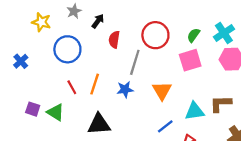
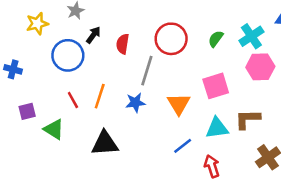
black arrow: (98, 21) -> (93, 35), moved
yellow star: (41, 22) -> (37, 24), turned -30
pink square: (190, 60) -> (216, 86), moved
blue cross: (21, 61) -> (13, 69), turned -32
purple square: (33, 109) -> (27, 111), moved, turned -32

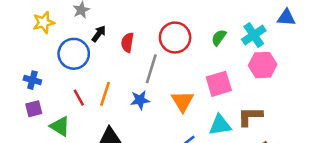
blue cross: (13, 69) -> (32, 80), moved

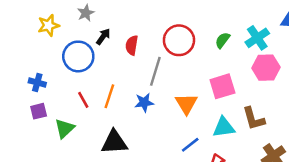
brown L-shape: (250, 116) -> (254, 119), turned -105
green triangle: (60, 126) -> (65, 129), turned 45

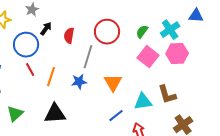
pink square: (222, 86) -> (148, 57), moved, turned -35
red line: (83, 100) -> (30, 70), moved
green triangle: (65, 129) -> (15, 114), moved

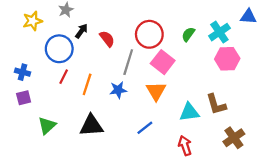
red semicircle: (69, 36) -> (107, 39), turned 133
pink square: (148, 57) -> (163, 62), moved
red line: (30, 70) -> (64, 77), turned 56
blue line: (116, 116) -> (145, 128), moved

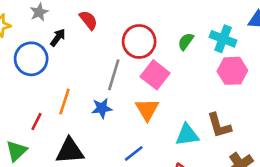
cyan cross: (219, 32) -> (223, 39), turned -35
red semicircle: (107, 39) -> (88, 20), moved
red line: (64, 77) -> (36, 121), moved

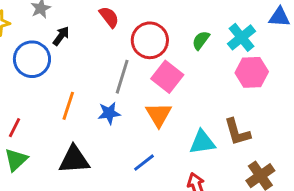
red semicircle: (88, 20) -> (109, 17), moved
cyan cross: (223, 39) -> (242, 37), turned 30
red line: (36, 121) -> (14, 128), moved

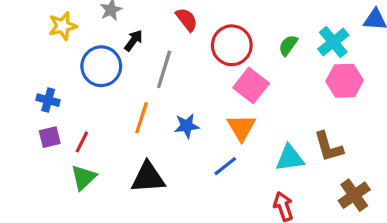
gray line: (122, 77) -> (164, 69), moved
blue line: (144, 163) -> (225, 166), moved

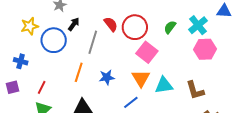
red semicircle: (187, 20) -> (111, 24), moved
yellow star: (63, 26) -> (30, 26), moved
purple square: (50, 137) -> (13, 87), moved
cyan triangle: (290, 158) -> (164, 85), moved

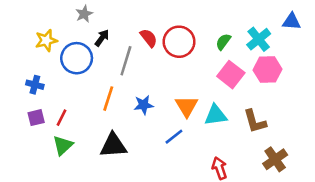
pink square: (147, 52) -> (231, 75), moved
purple square: (13, 87) -> (36, 118), moved

